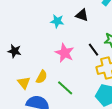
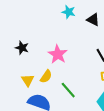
cyan star: (57, 21) -> (69, 12), moved
pink star: (65, 53) -> (58, 54), moved

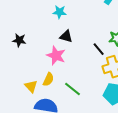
black triangle: (93, 20) -> (66, 36), moved
black star: (22, 48) -> (19, 40), moved

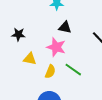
yellow triangle: (31, 86) -> (30, 59), moved, turned -32
green line: (73, 89) -> (73, 70), moved

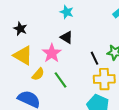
yellow triangle: (30, 59) -> (23, 55), size x1.5

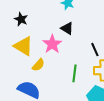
green line: (60, 80) -> (74, 73), moved, turned 42

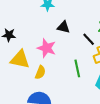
black triangle: (67, 28) -> (63, 27), moved

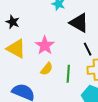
black triangle: (63, 27) -> (79, 23), moved, size x1.5
yellow semicircle: (40, 72) -> (47, 69), moved

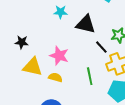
yellow semicircle: (47, 69) -> (55, 77), moved, turned -96

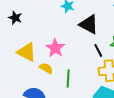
black star: (22, 42) -> (15, 18), moved
green line: (90, 76) -> (68, 79), moved

